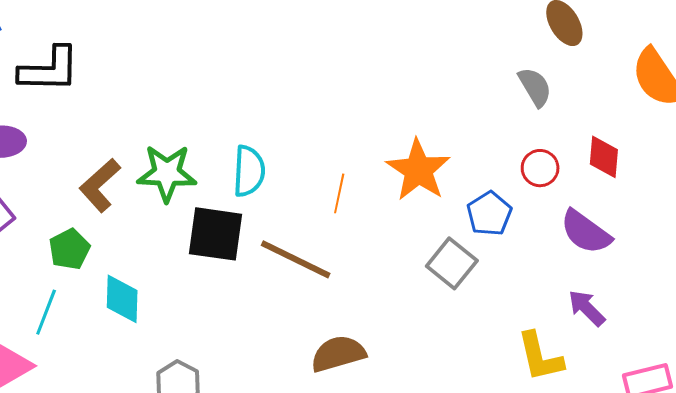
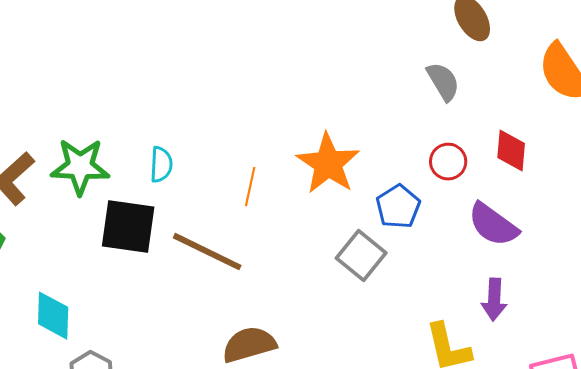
cyan semicircle: (249, 171) -> (161, 165), size x0.7
cyan diamond: (122, 299) -> (53, 316), moved
purple arrow: (587, 308) -> (494, 300), turned -132

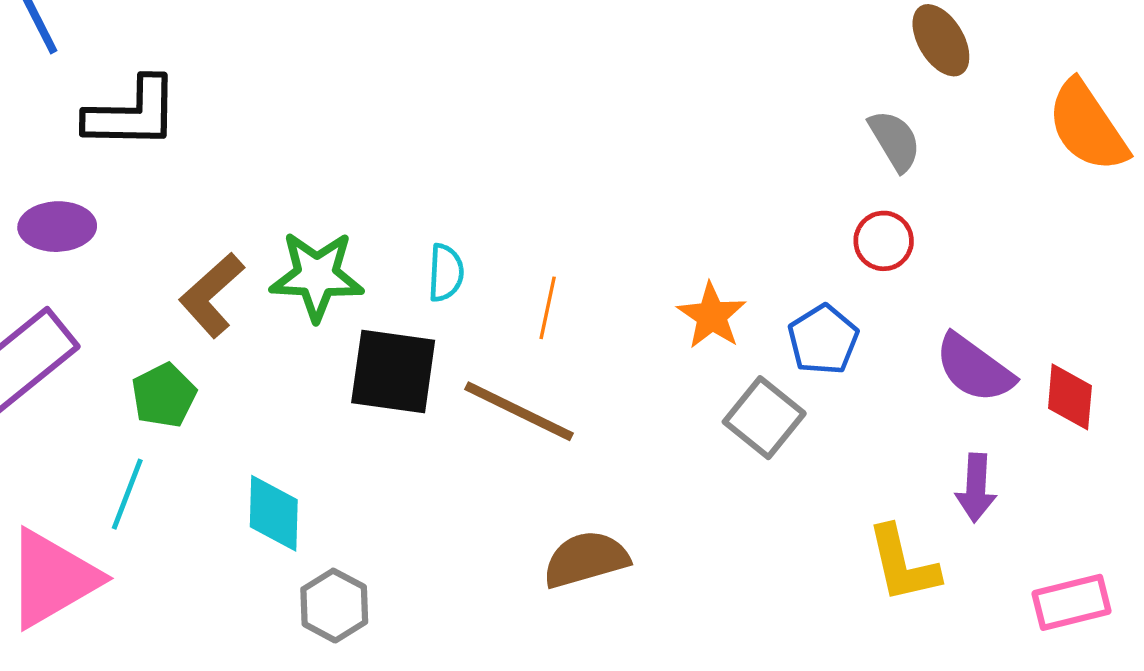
red diamond: (511, 151) -> (1070, 397), moved
red circle: (448, 162) -> (884, 241), moved
orange star: (328, 164) -> (712, 316), moved, size x0.7
orange line: (250, 187) -> (548, 308), moved

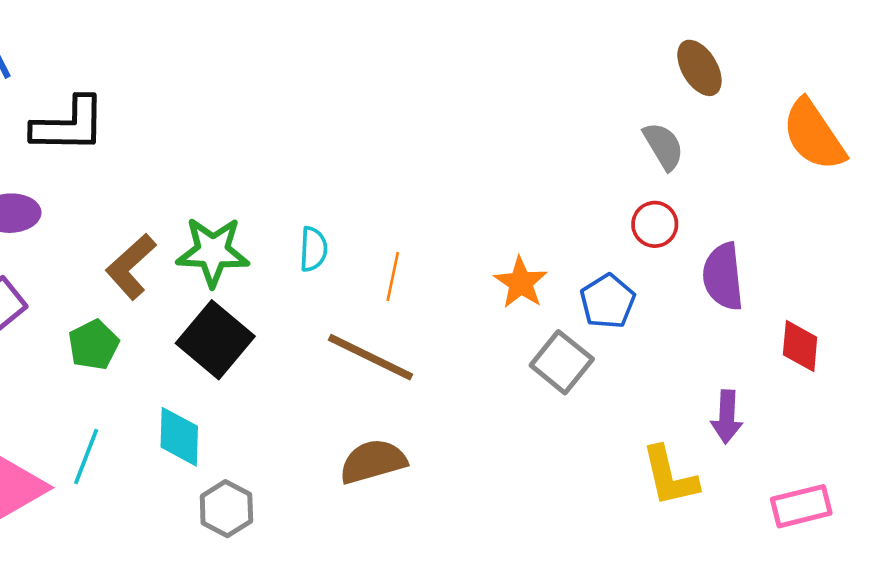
purple semicircle: (974, 368) -> (723, 276), moved, turned 48
black square: (393, 371) -> (215, 340), moved, turned 32
cyan line: (127, 494) -> (86, 457), moved
brown semicircle: (586, 559) -> (373, 461), moved

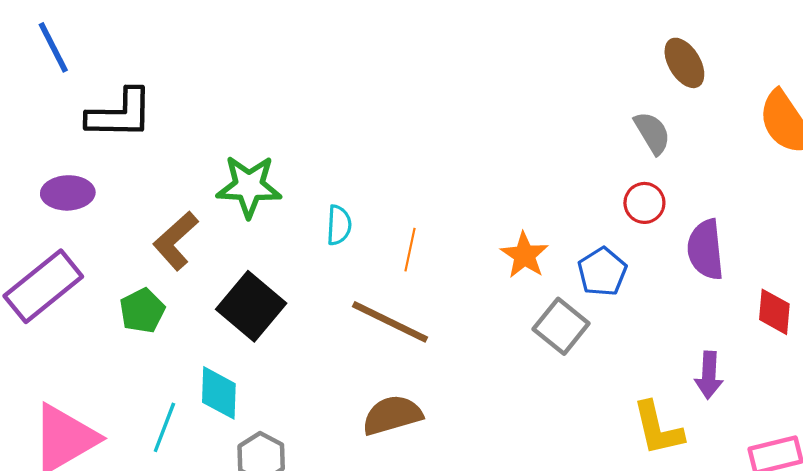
green star: (213, 252) -> (249, 186), moved
cyan line: (86, 457) -> (164, 427), moved

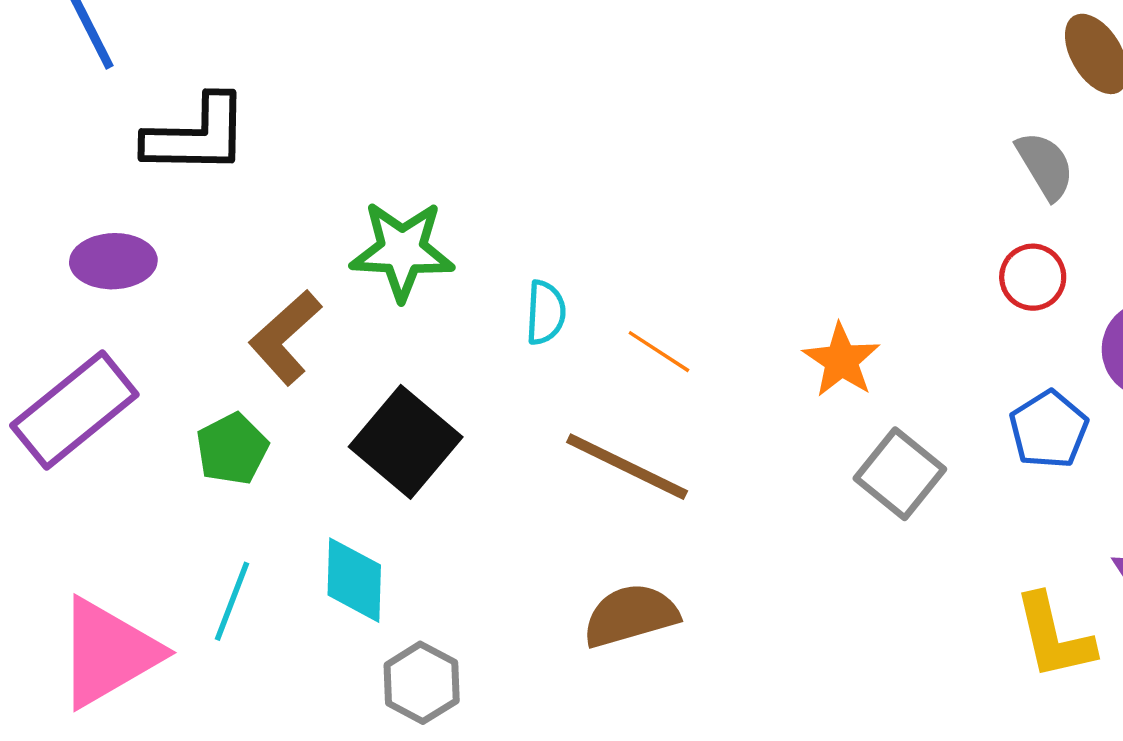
orange line: (410, 250) -> (659, 352), turned -69
blue pentagon: (602, 272) -> (1049, 429), moved
cyan line: (164, 427) -> (232, 601), moved

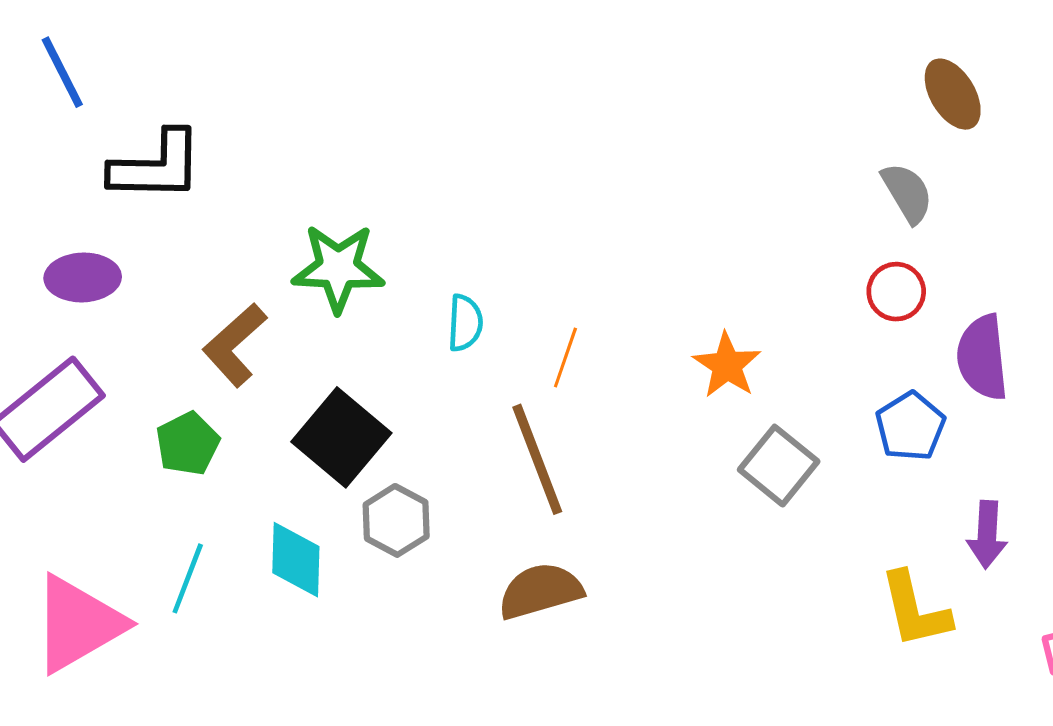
orange line: (659, 352) -> (565, 357), turned 76
brown line: (627, 467) -> (537, 459), turned 43
gray hexagon: (422, 683) -> (396, 520), moved

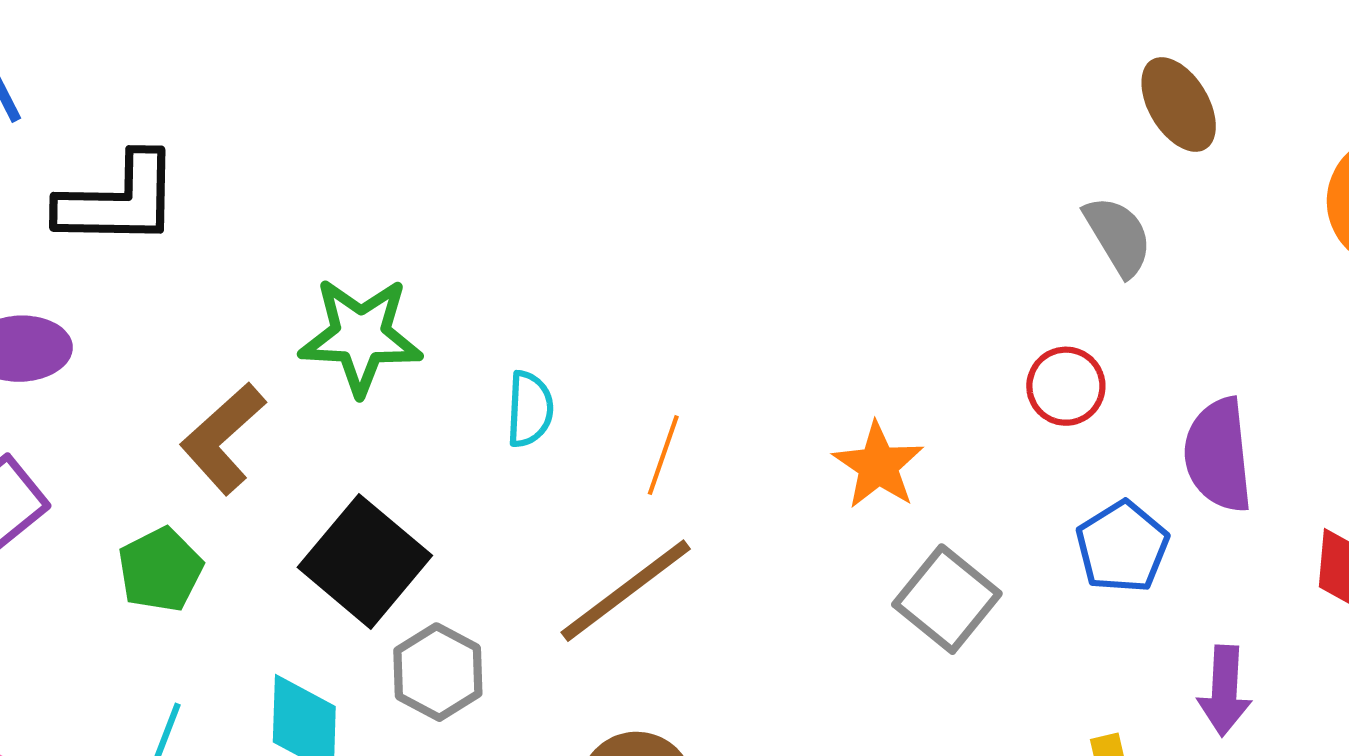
red circle: (896, 292) -> (1066, 386), moved
brown line: (537, 459) -> (626, 591), turned 74

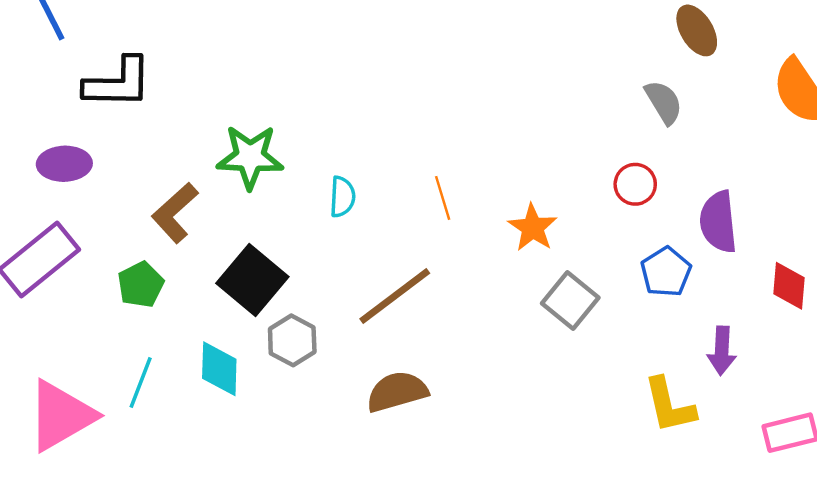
orange line: (663, 455) -> (443, 198), moved, turned -36

